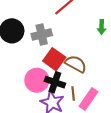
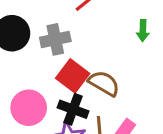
pink circle: (37, 80) -> (29, 108), moved

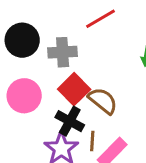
pink circle: (29, 108) -> (24, 96), moved

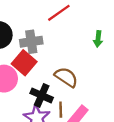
red square: (74, 89) -> (24, 63), moved

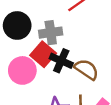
black cross: (42, 95) -> (61, 61), moved

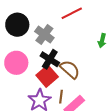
gray cross: (51, 33) -> (44, 35), turned 36
red square: (43, 54) -> (47, 76), moved

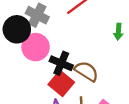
gray cross: (44, 35) -> (37, 15), moved
pink circle: (16, 63) -> (36, 47), moved

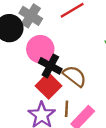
pink circle: (36, 47) -> (40, 49), moved

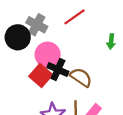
red square: (48, 86) -> (41, 76), moved

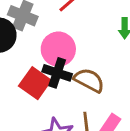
pink circle: (48, 55) -> (58, 49), moved

